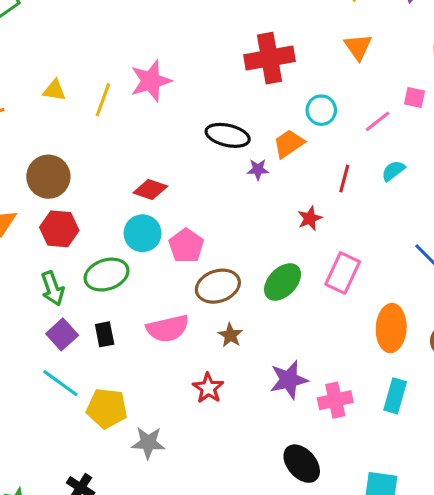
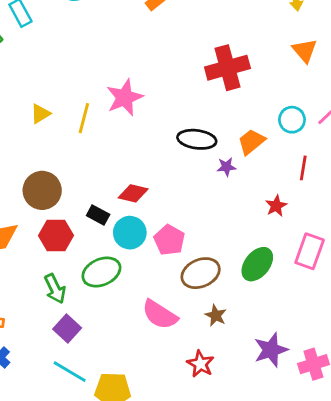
yellow triangle: (54, 90) -> (40, 114), turned -35
cyan circle: (321, 110) -> (292, 120), moved
pink semicircle: (168, 329) -> (160, 315), turned 51
black rectangle: (105, 334) -> (98, 215), moved, turned -45

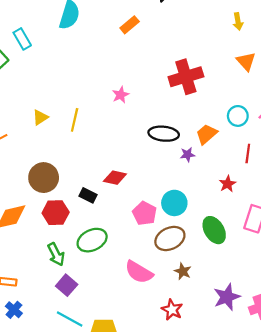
pink star: (125, 98) -> (121, 95), moved, size x0.6
cyan circle: (130, 233) -> (174, 203), moved
green ellipse: (257, 264) -> (214, 230), turned -68

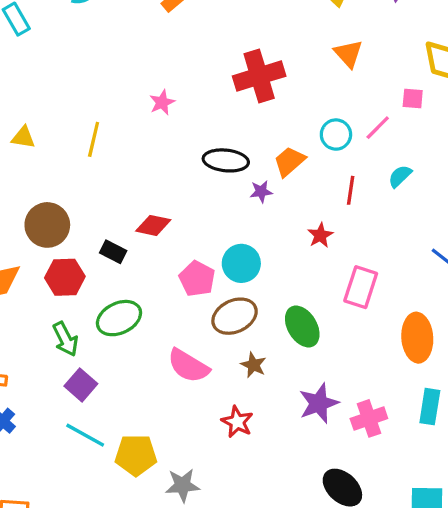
yellow triangle: (40, 117) -> (23, 137), moved, turned 42
green ellipse: (214, 230) -> (302, 327), moved

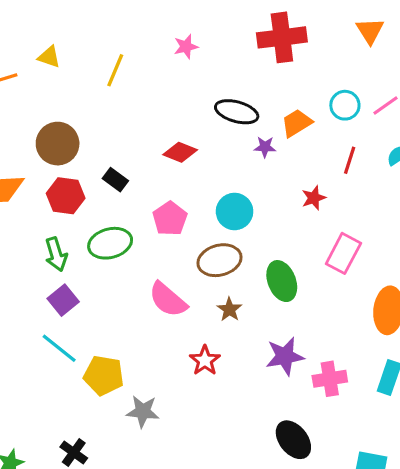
red diamond: (153, 225) -> (180, 152), moved
pink pentagon: (197, 279) -> (170, 219), moved

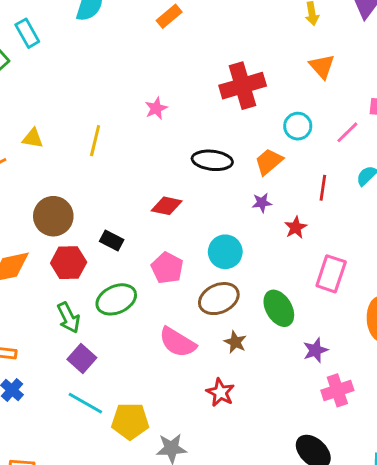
cyan circle: (345, 105) -> (298, 126), moved
purple star: (265, 147) -> (262, 203), moved
purple star: (285, 356) -> (315, 350), moved, size x0.7

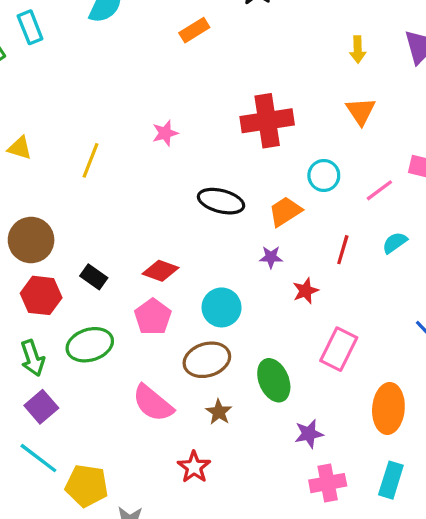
red diamond: (167, 206) -> (161, 271), moved

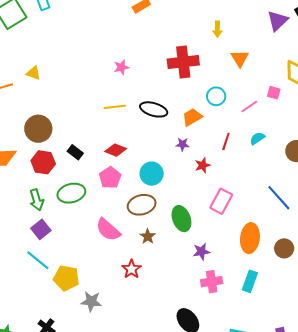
yellow arrow: (358, 50) -> (217, 29), moved
yellow line: (90, 160) -> (115, 107), moved, turned 60

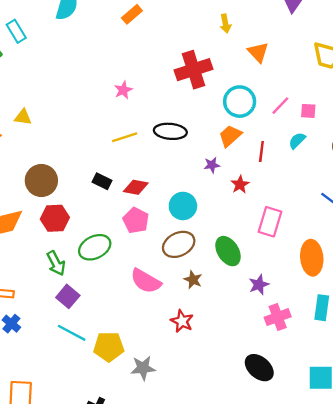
pink square: (274, 93) -> (308, 111), moved
cyan circle: (216, 96) -> (240, 102), size x1.4
orange trapezoid: (192, 117) -> (230, 136), moved
black rectangle: (75, 152) -> (102, 181), moved

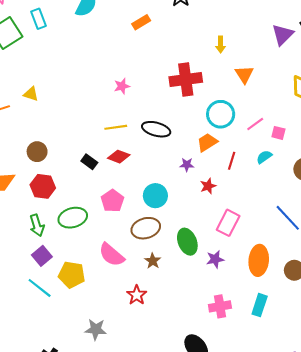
brown circle: (41, 180) -> (37, 152), size x0.7
red diamond: (136, 187) -> (119, 157), moved
purple star: (259, 285) -> (215, 259), moved
yellow pentagon: (109, 347) -> (72, 275), moved

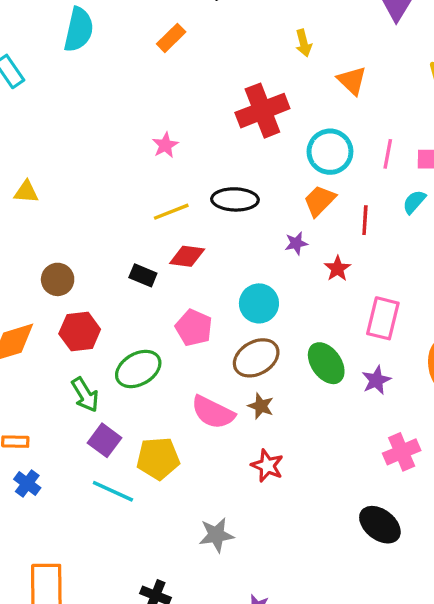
pink line: (255, 124) -> (388, 154), turned -30
brown star: (153, 261) -> (261, 406), moved

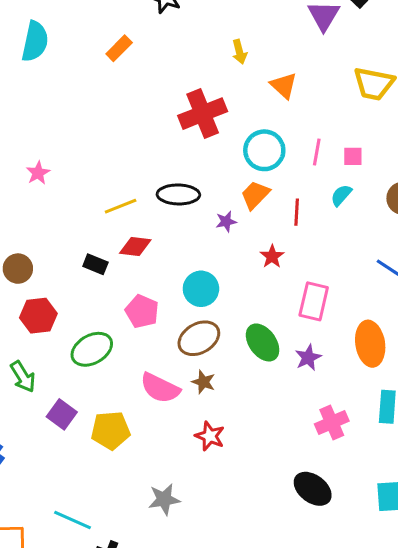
pink star: (165, 145) -> (38, 173), moved
purple star: (296, 243) -> (226, 221), moved
green arrow: (85, 395) -> (23, 377), moved
cyan line: (113, 491) -> (72, 520), moved

